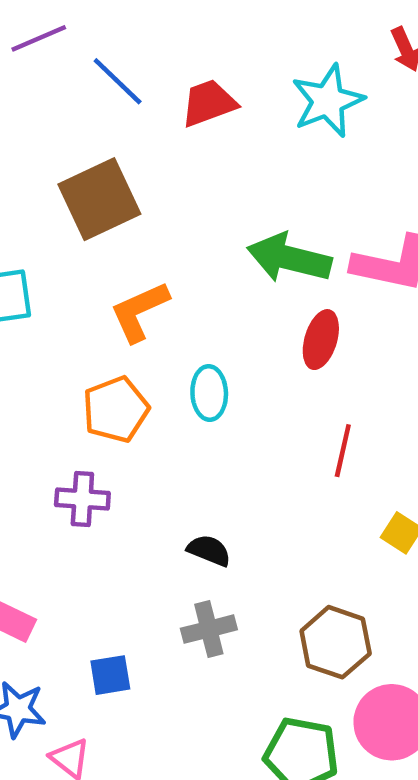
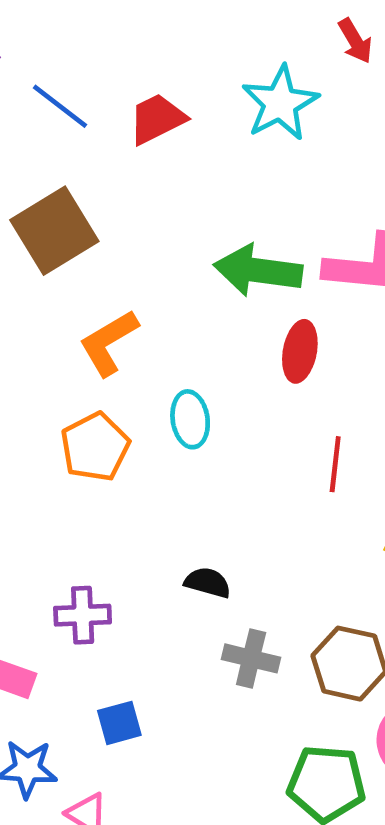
purple cross: (82, 499) -> (83, 615), moved
gray cross: (209, 629) -> (251, 658), moved, turned 34

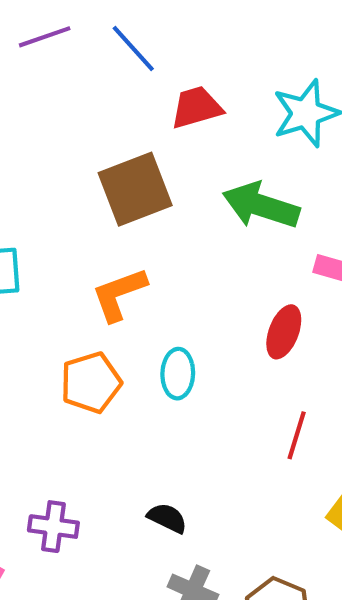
blue line: (60, 106) -> (133, 49), moved
brown square: (54, 231) -> (135, 189), moved
green arrow: (258, 270) -> (261, 205), moved

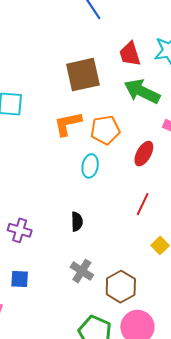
red trapezoid: (196, 107) -> (130, 54), moved, turned -100
orange pentagon: (91, 383) -> (105, 130), moved
black semicircle: (167, 518) -> (77, 222), moved, turned 54

